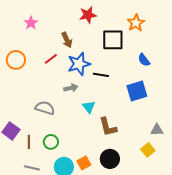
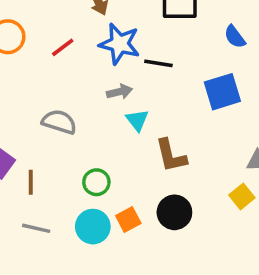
red line: (51, 59) -> (63, 47), moved
blue star: (79, 64) -> (119, 44), turned 30
gray arrow: (71, 88) -> (119, 92), moved
green circle: (51, 142) -> (96, 182), moved

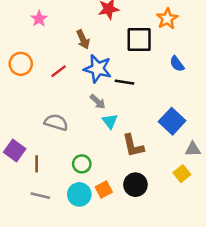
gray arrow: (119, 92) -> (98, 102), turned 56
blue square: (222, 92) -> (172, 121), moved, turned -30

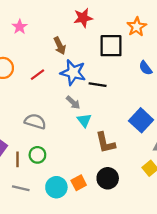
green circle: (82, 164) -> (37, 155), moved

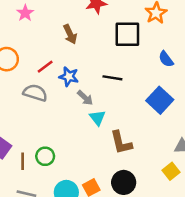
blue star: (73, 72) -> (69, 77), moved, size x0.7
blue square: (141, 120) -> (160, 100), moved
gray semicircle: (35, 121) -> (35, 93), moved

